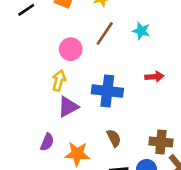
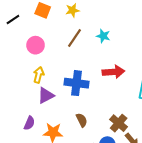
pink circle: (71, 49) -> (36, 45), moved
red arrow: (154, 77) -> (113, 72), size x1.5
brown cross: (161, 142) -> (119, 123), turned 36

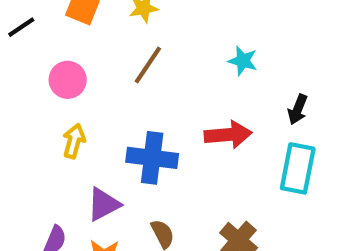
cyan star: (103, 36) -> (243, 61), moved
purple triangle: (46, 95) -> (104, 204), moved

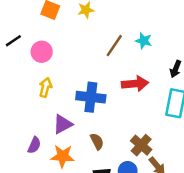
black line: (21, 27) -> (13, 41), moved
brown line: (148, 65) -> (114, 46), moved

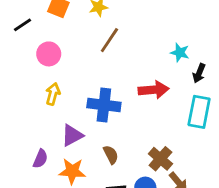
black line: (13, 41) -> (23, 25), moved
cyan star: (144, 41) -> (180, 53), moved
brown line: (114, 46) -> (109, 40), moved

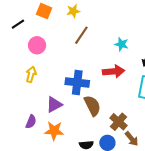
cyan star: (180, 53) -> (122, 44), moved
yellow arrow: (53, 94) -> (31, 74), moved
brown semicircle: (111, 155) -> (92, 106), moved, size x1.5

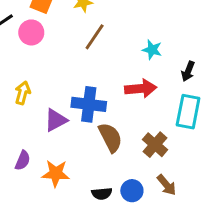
pink circle: (37, 45) -> (31, 32), moved
purple triangle: (54, 105) -> (56, 120), moved
brown cross: (119, 122) -> (155, 145), moved

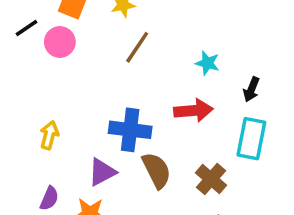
yellow arrow: (23, 93) -> (49, 135), moved
purple triangle: (56, 120) -> (102, 172), moved

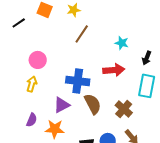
pink circle: (60, 42) -> (38, 60), moved

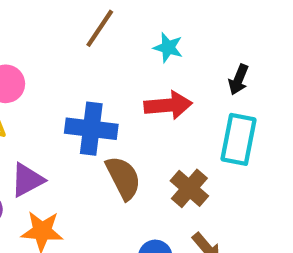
cyan star: (122, 43) -> (168, 48), moved
purple triangle: (62, 105) -> (27, 180), moved

